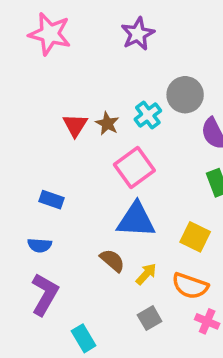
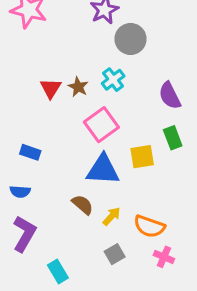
gray circle: (185, 95) -> (131, 39), moved
yellow square: (195, 237) -> (142, 157), moved, turned -35

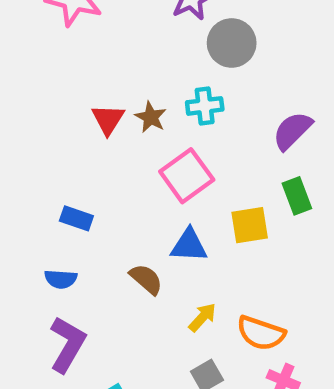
cyan cross: (113, 80) -> (205, 106), turned 30
purple semicircle: (170, 96) -> (292, 131), turned 72
blue triangle: (103, 170) -> (189, 245), size x0.7
brown semicircle: (83, 205) -> (146, 279), moved

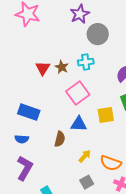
blue rectangle: (76, 218) -> (29, 112), size x1.5
brown semicircle: (146, 279) -> (60, 139), turned 63

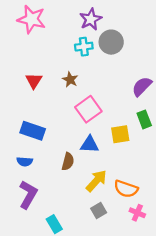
cyan cross: (86, 62) -> (84, 47), moved
red triangle: (43, 68) -> (34, 81), moved
yellow arrow: (85, 156) -> (96, 181), size x1.5

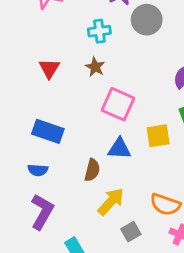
cyan cross: (84, 47) -> (99, 31), moved
pink square: (88, 109) -> (118, 104), turned -30
yellow arrow: (96, 181) -> (111, 202), moved

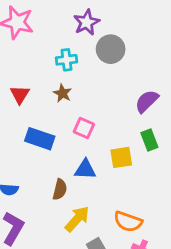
pink square: (118, 104) -> (84, 128), size x0.7
blue rectangle: (48, 131) -> (40, 139), moved

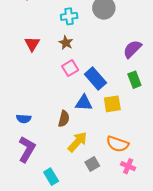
pink square: (84, 128) -> (70, 68), moved, turned 35
blue rectangle: (40, 139) -> (95, 79), moved, turned 30
yellow square: (121, 157) -> (112, 104), moved

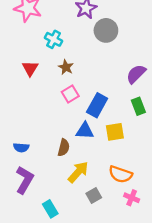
cyan cross: (69, 16) -> (54, 39), moved, turned 35
blue rectangle: (95, 79) -> (97, 105), turned 70

